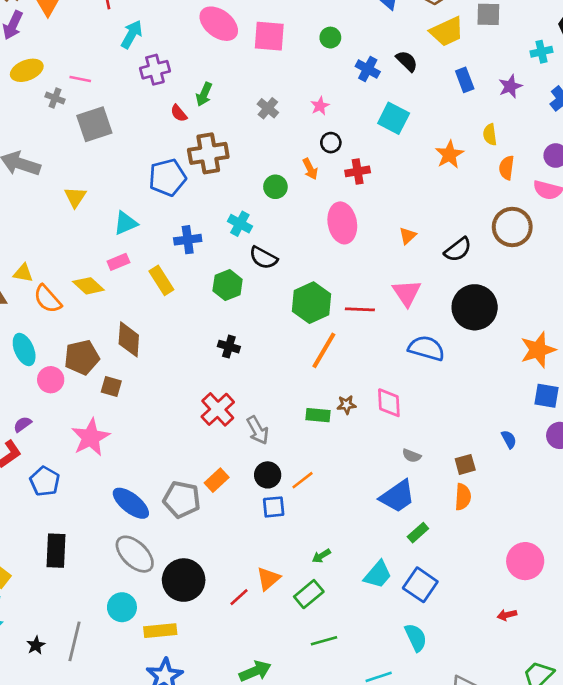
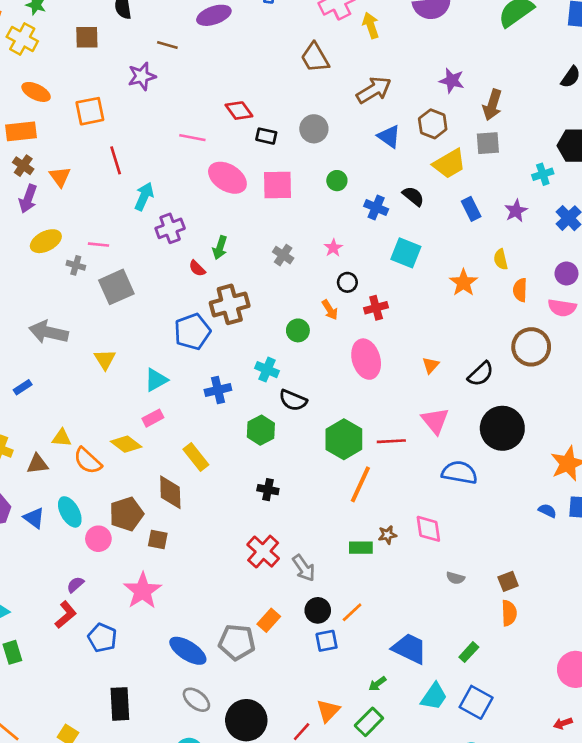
yellow rectangle: (161, 280) -> (196, 457), moved
blue semicircle: (509, 439) -> (547, 511), moved, turned -30
blue trapezoid: (397, 496) -> (410, 649), moved, turned -114
gray ellipse: (135, 554) -> (196, 700), size x0.7

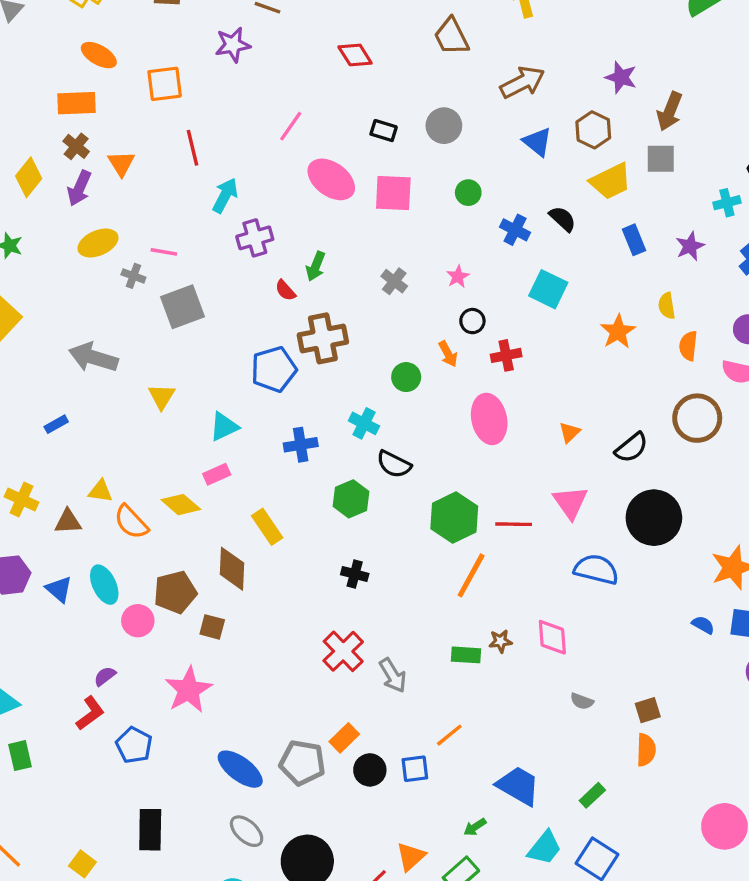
red diamond: (239, 111) -> (355, 55), moved
pink line: (192, 138) -> (291, 126), turned -70
black circle: (318, 610) -> (370, 770), moved

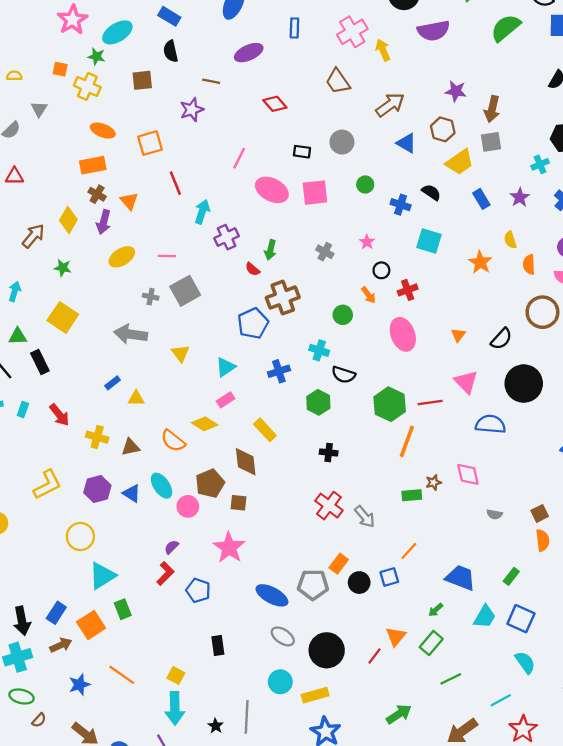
gray cross: (133, 276) -> (151, 297), moved
yellow triangle: (100, 491) -> (136, 398), moved
black rectangle: (150, 830) -> (218, 645), size x0.7

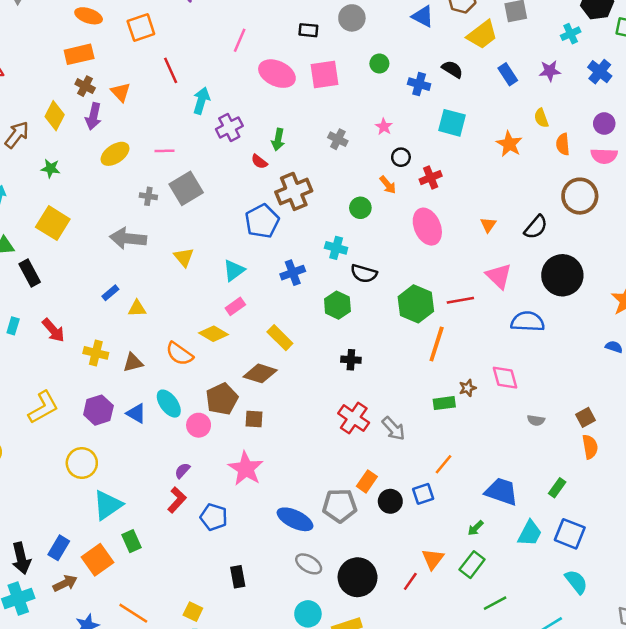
purple star: (520, 197) -> (550, 71), turned 30
brown diamond: (246, 462) -> (260, 373), turned -64

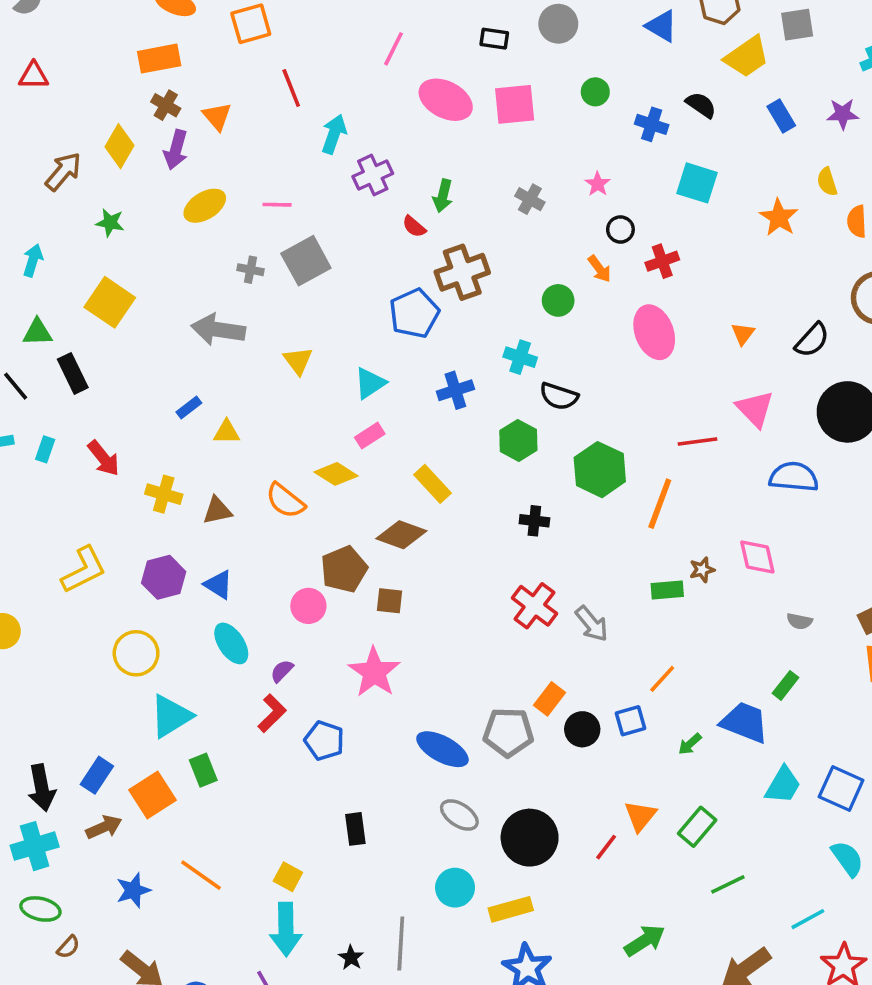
green hexagon: (416, 304) -> (600, 470), moved
cyan ellipse: (169, 404) -> (231, 643), moved
green rectangle: (557, 488) -> (786, 685), moved
green arrow: (476, 528) -> (690, 744), moved

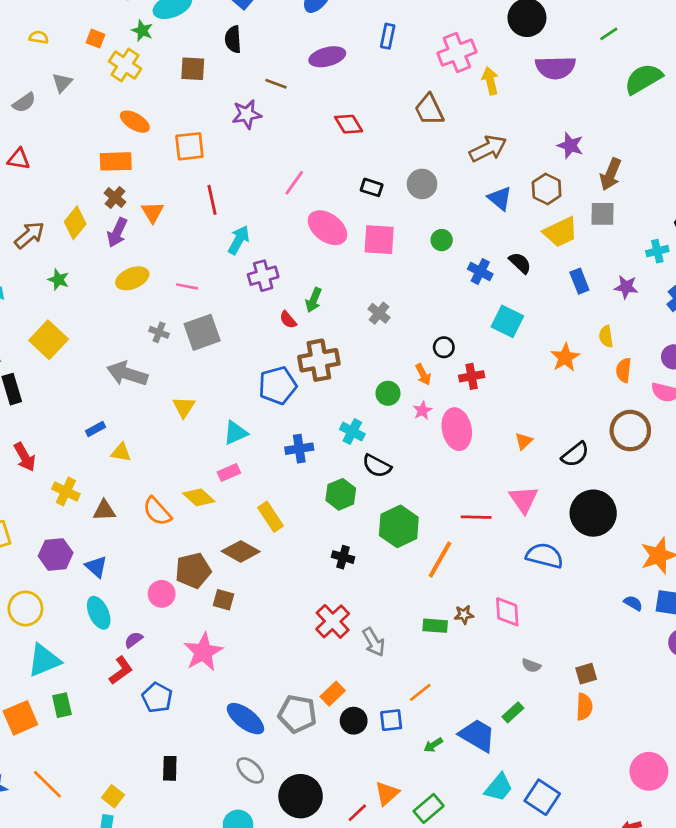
pink star: (598, 184) -> (422, 410), moved

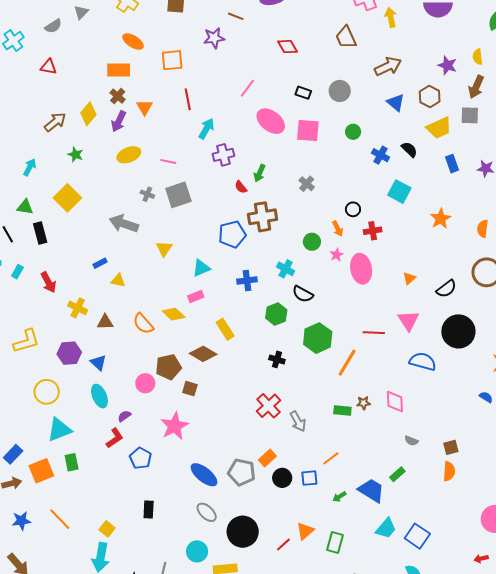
yellow semicircle: (606, 336) -> (478, 57), moved
green rectangle: (429, 808) -> (335, 542), turned -35

